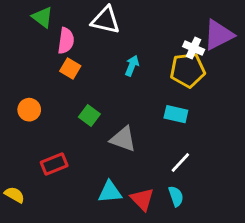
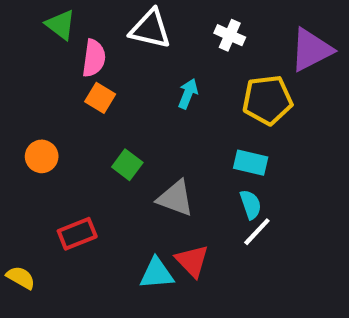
white cross: (194, 48) -> (230, 35), moved
cyan semicircle: (176, 196) -> (251, 204), moved
red triangle: (142, 199) -> (192, 261), moved

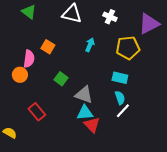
pink semicircle: (94, 58) -> (29, 59), moved
red rectangle: (77, 234) -> (37, 112), turned 72
cyan triangle: (157, 273) -> (85, 113), moved

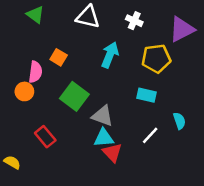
cyan arrow: (90, 45) -> (110, 55), size x1.5
green square: (61, 79) -> (74, 96), size x1.6
cyan semicircle: (120, 98) -> (179, 121), moved

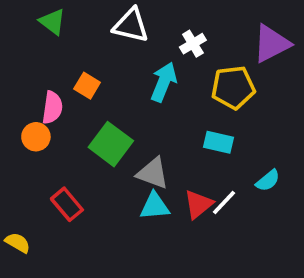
white cross: (134, 21) -> (193, 44), moved, turned 35
cyan semicircle: (179, 121) -> (268, 181), turned 70
red triangle: (112, 153) -> (198, 204), moved, turned 35

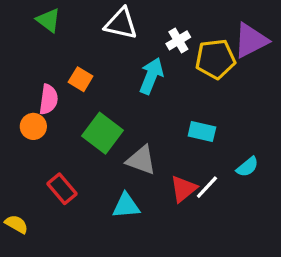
yellow pentagon: (233, 87) -> (215, 59), moved
cyan triangle: (155, 206) -> (126, 206), moved

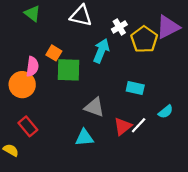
yellow pentagon: (215, 59) -> (144, 39), turned -30
orange circle: (33, 126) -> (22, 85), size x1.5
green square: (102, 133) -> (69, 70), moved, turned -35
red rectangle: (62, 189) -> (28, 126), moved

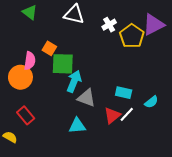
cyan arrow: (101, 51) -> (74, 81), moved
cyan rectangle: (135, 88) -> (124, 93), moved

